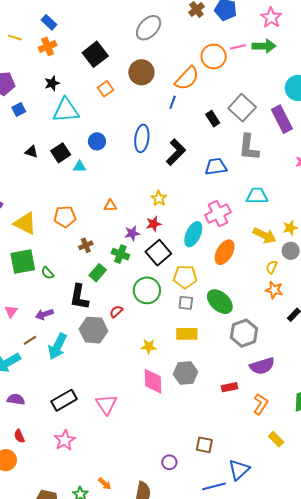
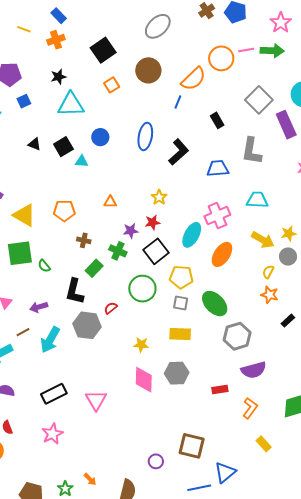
gray square: (242, 108) -> (259, 100), moved
brown cross: (86, 245) -> (84, 240), turned 32
brown square: (204, 445) -> (192, 446), size x1.5

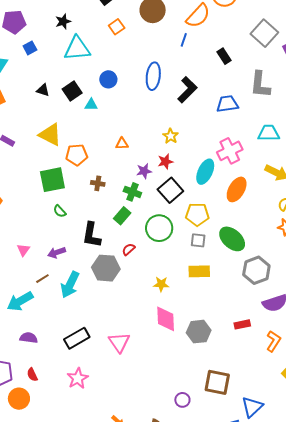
yellow triangle: (24, 215) -> (50, 135), moved
green square: (20, 253) -> (52, 180), moved
green rectangle: (94, 268) -> (122, 216), moved
gray hexagon: (177, 373) -> (199, 332), moved

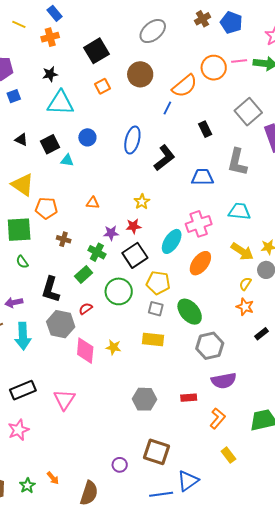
cyan arrow: (70, 285) -> (23, 336), turned -36
pink diamond: (166, 319) -> (85, 351), moved

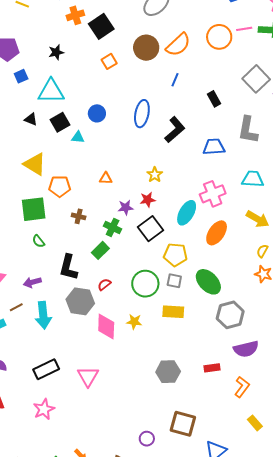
orange cross: (50, 37) -> (75, 15), moved
orange semicircle: (185, 86) -> (178, 45), moved
cyan triangle: (60, 103) -> (51, 91), moved
green circle: (119, 291) -> (145, 284), moved

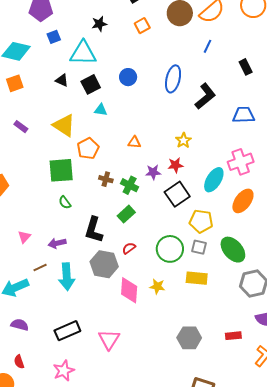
black star: (56, 52) -> (99, 24), moved
cyan triangle: (78, 137) -> (101, 110), moved
orange pentagon: (60, 186) -> (88, 148), turned -30
green cross: (113, 227) -> (130, 185), moved

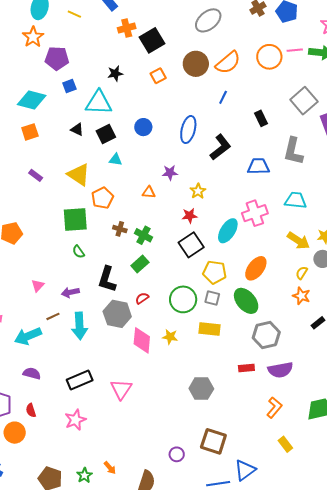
purple star: (153, 172) -> (170, 173), moved
orange ellipse: (243, 201) -> (256, 268), moved
red rectangle: (233, 336) -> (246, 368), moved

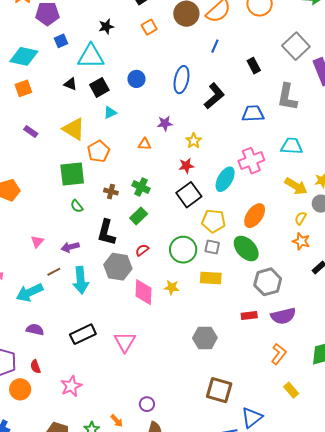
cyan triangle: (116, 160) -> (110, 113), turned -32
brown cross: (120, 229) -> (111, 192), moved
pink star: (75, 420) -> (71, 386), moved
purple circle: (177, 454) -> (147, 404), moved

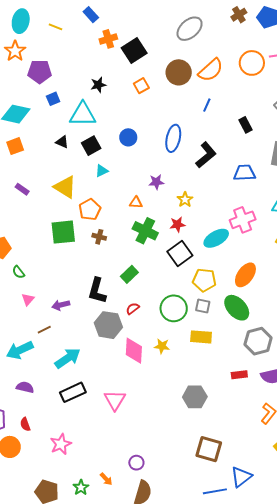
cyan ellipse: (225, 179) -> (216, 238), turned 30
green cross: (141, 187) -> (145, 231), moved, size x1.4
brown cross: (111, 192) -> (99, 237), moved
green semicircle: (77, 206) -> (18, 272), moved
cyan arrow: (81, 280) -> (68, 358), moved, turned -120

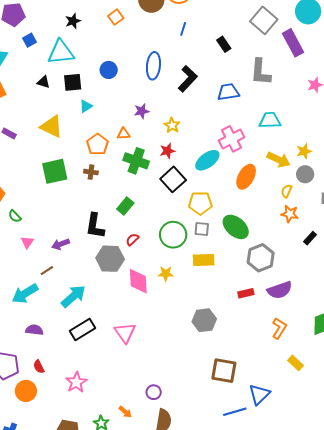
black square: (91, 146) -> (73, 82), turned 30
orange pentagon: (90, 210) -> (97, 144), moved
orange ellipse: (245, 275) -> (246, 177), moved

